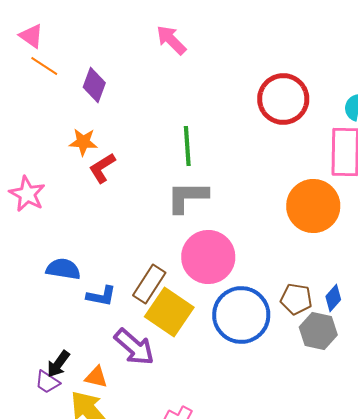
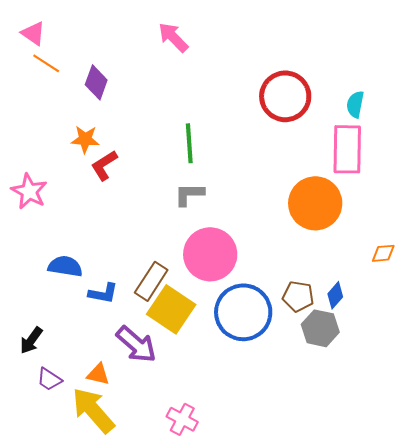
gray L-shape: (187, 197) -> (189, 194), size x0.7
black arrow: (58, 364) -> (31, 340), moved

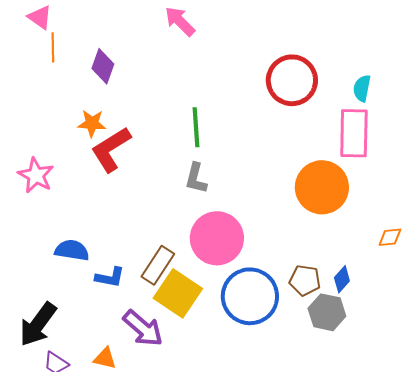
orange line: (46, 63) -> (53, 47), turned 56
red L-shape: (104, 165) -> (111, 149), size x1.5
gray L-shape: (189, 194) -> (196, 178), turned -76
black arrow: (31, 340) -> (38, 324), size x1.6

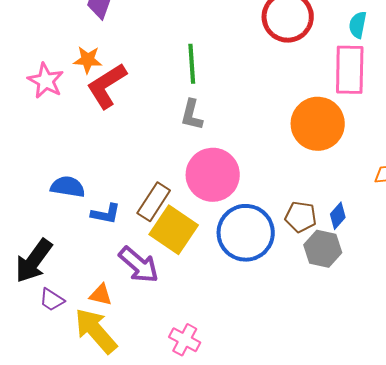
pink star: (36, 175) -> (46, 81), moved

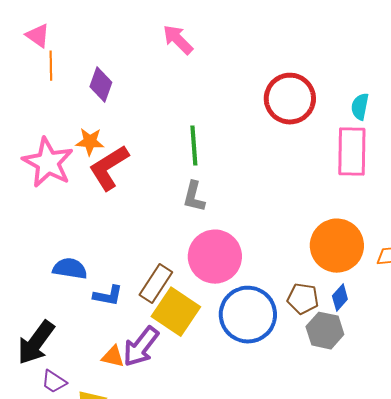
pink star: (46, 81) -> (48, 163), size x1.4
orange circle: (318, 124) -> (337, 246), moved
purple arrow: (139, 265) -> (141, 347), turned 87
orange triangle: (101, 295) -> (113, 357), moved

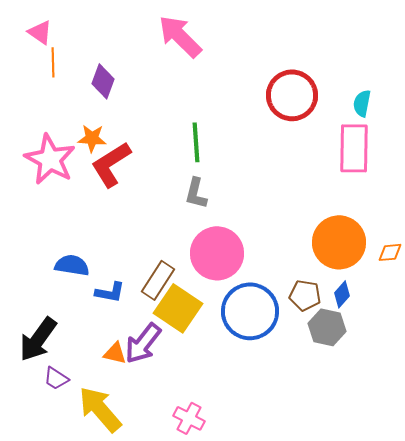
pink arrow: (178, 40) -> (180, 36), size x1.4

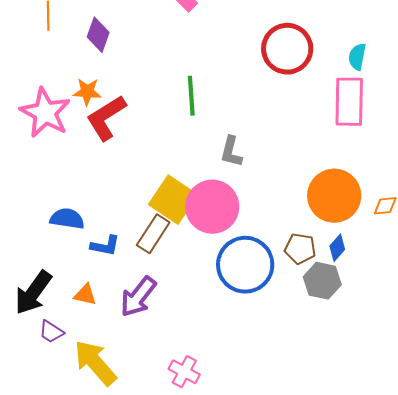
gray L-shape: (196, 193) -> (231, 152), moved
yellow square: (178, 308) -> (173, 200), moved
orange triangle: (115, 353) -> (85, 295), moved

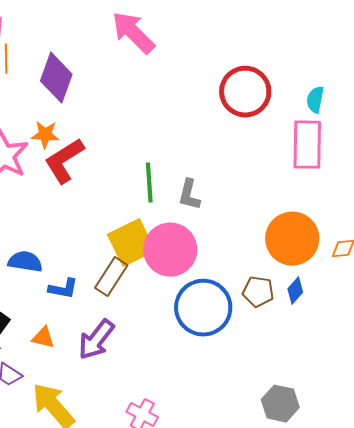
purple diamond: (98, 35) -> (56, 78), size x1.4
green line: (191, 96) -> (149, 183), moved
yellow square: (173, 200) -> (131, 243), turned 30
gray hexagon: (322, 281) -> (280, 404), moved

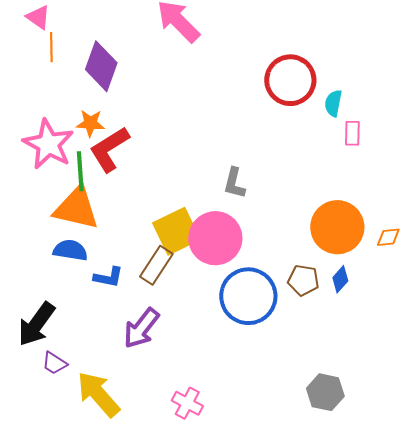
cyan semicircle: (315, 100) -> (333, 103), moved
pink rectangle: (307, 145) -> (352, 133), size x0.5
green line: (149, 183) -> (80, 171), moved
orange triangle: (43, 338) -> (76, 208), moved, size x2.0

